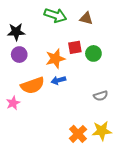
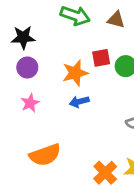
orange semicircle: (33, 85) -> (45, 155), moved
pink star: (13, 103) -> (30, 103), moved

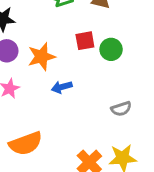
orange star: (75, 73) -> (42, 57), moved

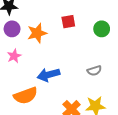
green circle: (111, 49) -> (102, 29), moved
blue arrow: (62, 87) -> (49, 75), moved, size x1.5

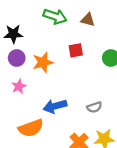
gray semicircle: (94, 71) -> (94, 107), moved

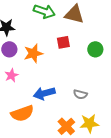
brown triangle: (88, 20) -> (74, 14), size x1.5
gray semicircle: (94, 107) -> (80, 94), turned 32

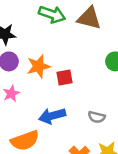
red square: (63, 42) -> (64, 77), moved

